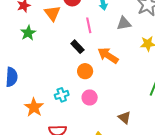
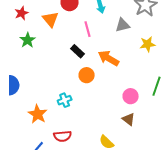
pink circle: (90, 97) -> (131, 96), moved

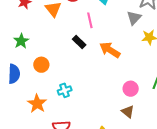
gray triangle: (123, 25) -> (134, 18), moved, turned -35
green star: (28, 40) -> (21, 41), moved
orange circle: (87, 75) -> (41, 65), moved

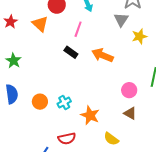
pink line: (90, 20) -> (78, 29), turned 42
orange circle: (41, 65) -> (40, 102), moved
orange star: (37, 104) -> (90, 115), moved

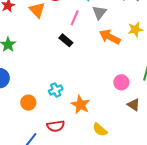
gray triangle: (121, 20) -> (99, 12), moved
orange arrow: (103, 55) -> (110, 37), moved
orange circle: (40, 102) -> (28, 103), moved
brown triangle: (130, 113) -> (134, 105), moved

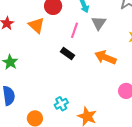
orange arrow: (110, 37) -> (105, 57), moved

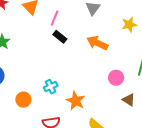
pink line: (74, 30) -> (55, 18), moved

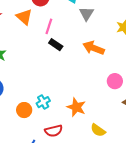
cyan cross: (51, 87) -> (43, 102), moved

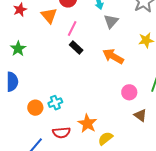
orange star: (76, 107) -> (87, 123), moved
yellow semicircle: (98, 130) -> (105, 138), turned 98

